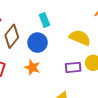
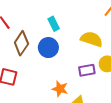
orange star: (32, 67) -> (60, 89), moved

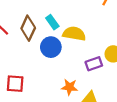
yellow semicircle: (92, 39) -> (74, 34), moved
brown diamond: (21, 43) -> (28, 28), moved

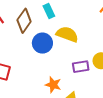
cyan rectangle: (52, 22) -> (49, 11), moved

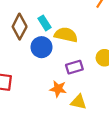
cyan rectangle: (49, 11) -> (44, 23), moved
purple rectangle: (81, 67) -> (74, 67), moved

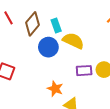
purple rectangle: (74, 67) -> (84, 71), moved

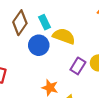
purple rectangle: (84, 71) -> (78, 66), turned -49

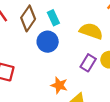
yellow semicircle: (64, 36) -> (91, 31), moved

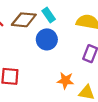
brown diamond: (28, 18) -> (24, 20), turned 70

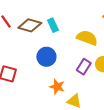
blue circle: (47, 39) -> (46, 57), moved

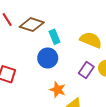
cyan rectangle: (53, 25) -> (54, 37), moved

